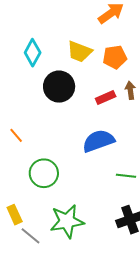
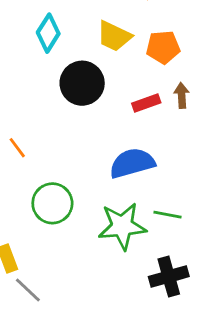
green star: (67, 221) -> (122, 226), moved

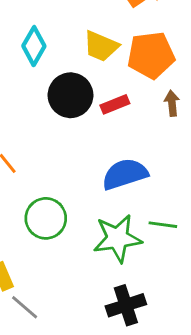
orange pentagon: (163, 47) -> (151, 55), size x1.4
red rectangle: (146, 103) -> (115, 104), moved
black cross: (169, 277) -> (126, 305), moved

